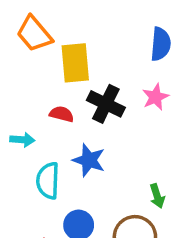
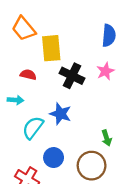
red semicircle: (62, 114) -> (28, 75), moved
cyan semicircle: (48, 181) -> (33, 128), turned 35

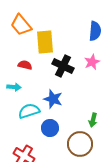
cyan semicircle: (33, 128) -> (29, 111), turned 35
green arrow: (106, 138) -> (93, 120), turned 32
blue circle: (54, 158) -> (50, 128), moved

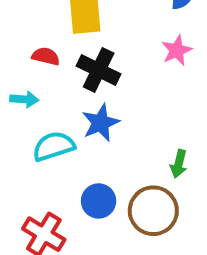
black cross: (63, 66) -> (99, 70), moved
blue star: (53, 99) -> (101, 123), turned 30
blue circle: (50, 128) -> (99, 201), moved

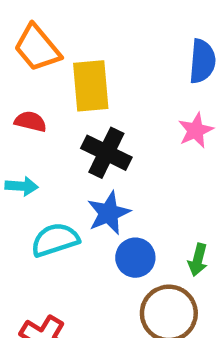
red semicircle: (46, 56) -> (31, 122), moved
blue circle: (99, 201) -> (135, 258), moved

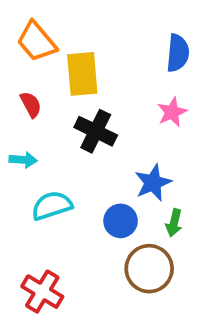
red semicircle: (31, 122) -> (31, 104), turned 48
blue star: (109, 213) -> (153, 183), moved

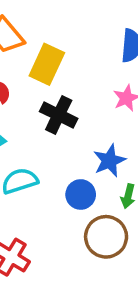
yellow rectangle: (82, 74) -> (47, 64), turned 30

